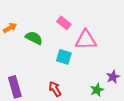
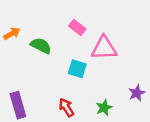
green star: (97, 90) -> (104, 108), moved

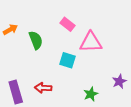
green semicircle: (41, 46) -> (36, 40), turned 42
red arrow: (66, 108) -> (43, 88), moved, turned -56

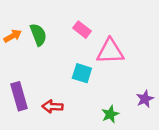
green semicircle: (36, 40) -> (38, 35), moved
purple rectangle: (16, 92) -> (19, 96), moved

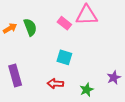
pink triangle: (110, 51) -> (87, 15), moved
red arrow: (52, 107) -> (55, 84), moved

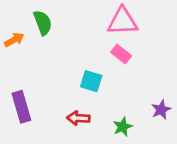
pink rectangle: (64, 23) -> (121, 54), moved
green semicircle: (30, 27) -> (43, 23), moved

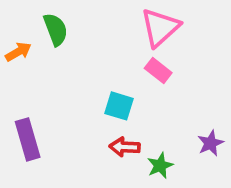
pink triangle: (123, 21) -> (160, 28), turned -40
red arrow: (78, 118) -> (125, 147), moved

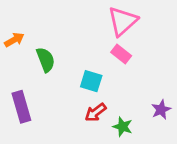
green semicircle: (56, 29) -> (46, 60), moved
red arrow: (125, 147) -> (95, 112), turned -40
green star: (160, 166) -> (123, 127), turned -30

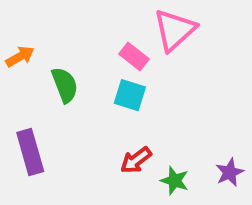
pink rectangle: (121, 54) -> (134, 56), moved
cyan square: (91, 81) -> (130, 95), moved
purple star: (161, 110) -> (230, 172), moved

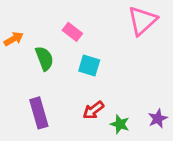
pink triangle: (175, 30) -> (142, 21), moved
pink rectangle: (134, 56) -> (72, 32), moved
purple rectangle: (30, 152) -> (39, 113), moved

